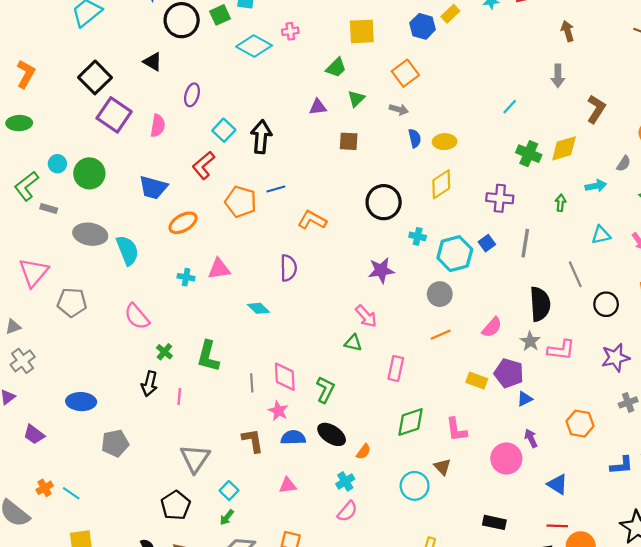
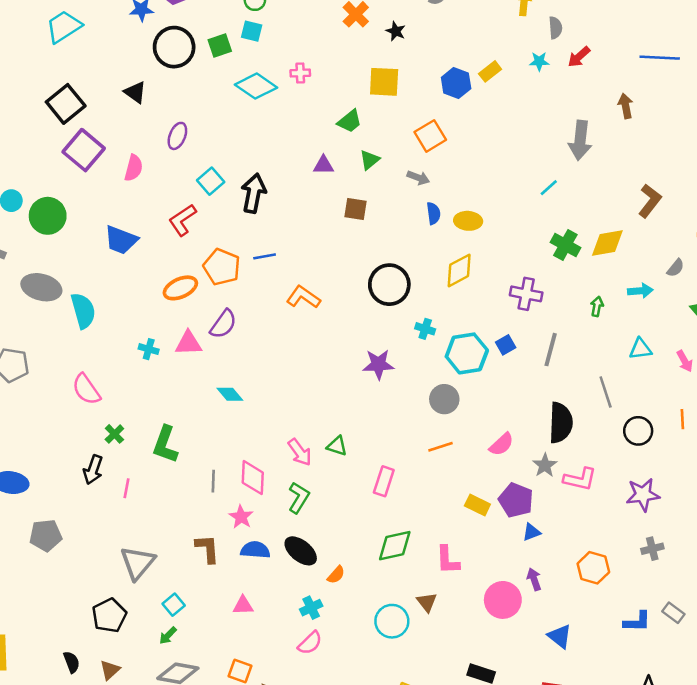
gray arrow: (558, 76) -> (580, 140), moved, size x1.4
orange ellipse: (183, 223) -> (180, 288), moved
purple semicircle: (288, 268) -> (223, 324), moved, turned 30
pink arrow: (366, 316) -> (300, 452), moved

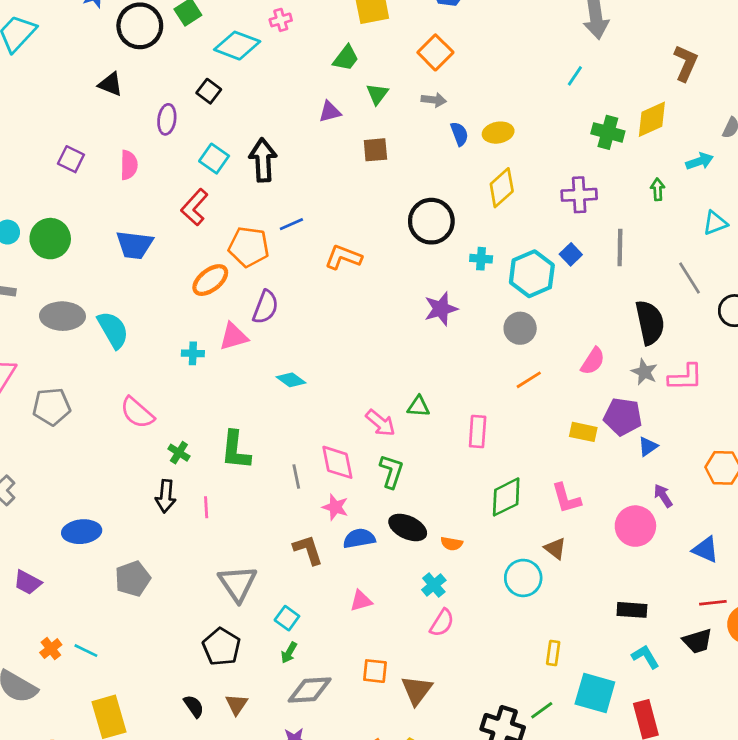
black square: (66, 104) -> (209, 91), moved, size x0.6
purple square: (84, 150) -> (71, 159), size x0.6
orange semicircle: (336, 575) -> (452, 544), turned 72

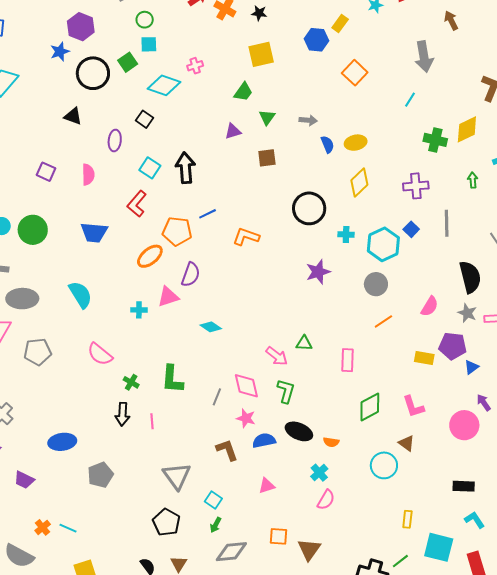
orange square: (435, 52) -> (355, 73), moved
gray ellipse: (62, 316) -> (22, 299), moved
gray line: (296, 476) -> (217, 397), turned 36

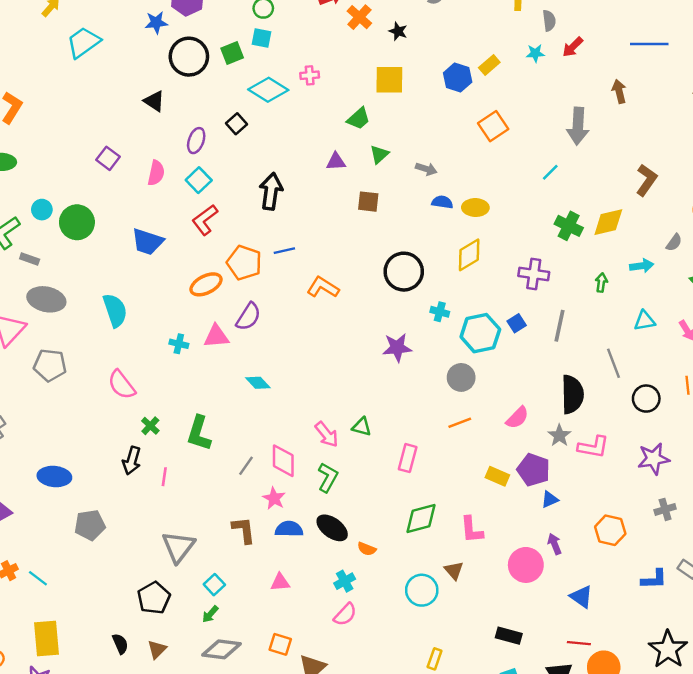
blue semicircle: (327, 144) -> (442, 202), turned -72
cyan square: (150, 168) -> (199, 180), moved

